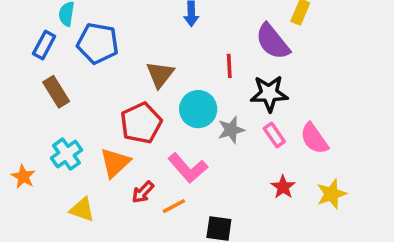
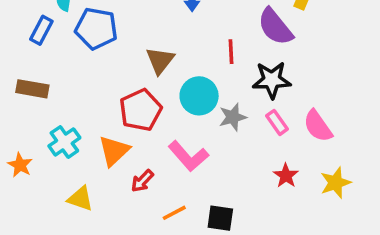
brown rectangle: (56, 92) -> (32, 89), moved, turned -48
orange line: (174, 206) -> (174, 213), moved

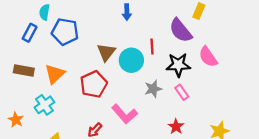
cyan circle: (199, 96) -> (131, 60), moved
pink semicircle: (318, 126) -> (208, 57), moved
orange triangle: (114, 151) -> (55, 74), moved
red star: (286, 176) -> (176, 127), moved

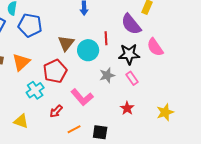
cyan cross: (44, 105) -> (35, 90), moved

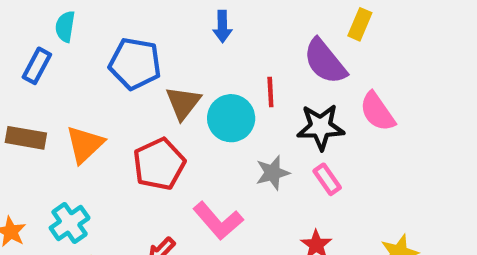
blue pentagon: (30, 25) -> (135, 64), moved
cyan cross: (35, 90) -> (70, 223), moved

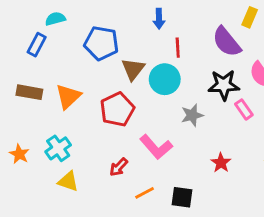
cyan semicircle: (65, 27) -> (55, 19), turned 66
red line: (270, 92) -> (178, 48), moved
pink rectangle: (327, 179) -> (244, 109), moved

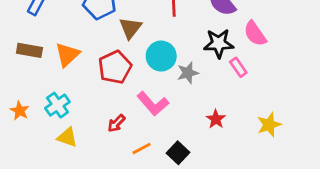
cyan circle: (165, 79) -> (161, 56), moved
black square: (182, 197) -> (178, 153), turned 35

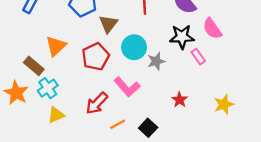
brown rectangle: (29, 50) -> (34, 66), moved, turned 30
orange star: (20, 111) -> (16, 93), size x1.5
red arrow: (116, 123) -> (97, 103), size x1.5
yellow triangle: (67, 137) -> (56, 115), turned -42

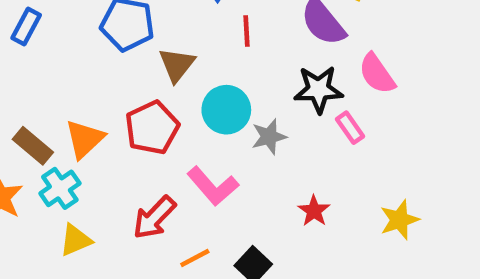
orange triangle: (56, 46) -> (85, 139), moved

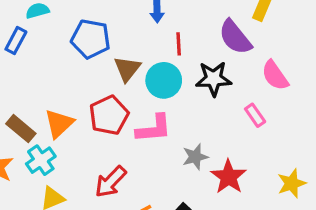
black star: (318, 89) -> (214, 79), moved
cyan circle: (226, 110) -> (164, 80), moved
gray star: (269, 137) -> (195, 157), moved
pink L-shape: (213, 186) -> (154, 129), moved, turned -54
red star: (314, 211) -> (228, 177), size x1.5

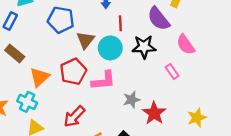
brown rectangle: (21, 129) -> (15, 54), moved
cyan cross: (41, 160) -> (27, 102), turned -30

